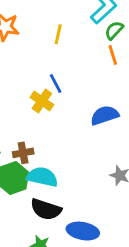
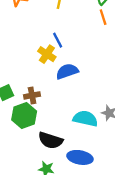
blue semicircle: (105, 115) -> (67, 71), moved
cyan semicircle: (42, 177) -> (85, 119), moved

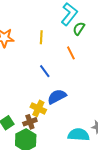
orange line: (103, 17) -> (71, 53), moved
yellow cross: (47, 54) -> (38, 108), moved

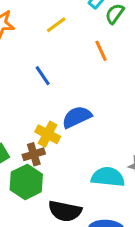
yellow line: (41, 37) -> (56, 25), turned 48
blue line: (45, 71) -> (43, 76), moved

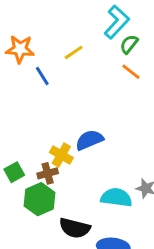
orange line: (101, 51) -> (131, 72), moved, turned -30
blue line: (43, 76) -> (42, 76), moved

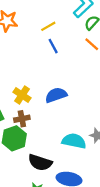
blue line: (42, 76) -> (53, 46), moved
yellow cross: (61, 155) -> (22, 95), moved

